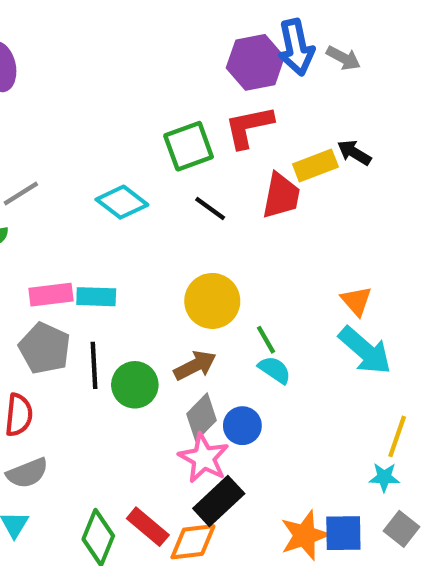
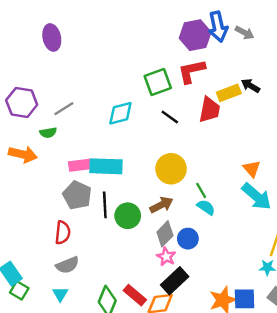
cyan diamond: (122, 202) -> (120, 113), turned -52
cyan rectangle: (96, 297) -> (106, 166), size x1.5
pink star: (204, 458) -> (166, 257), size x0.7

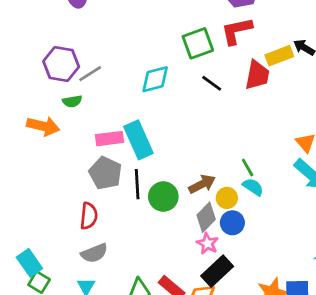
purple hexagon: (22, 103) -> (61, 64), moved
cyan rectangle: (106, 166) -> (138, 140), turned 64
yellow circle: (171, 169) -> (227, 198), moved, size x0.6

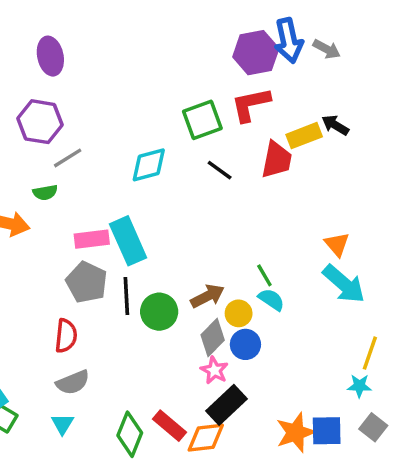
purple hexagon: (61, 64) -> (40, 122), moved

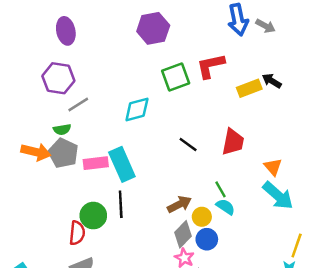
purple hexagon: (256, 53) -> (153, 28), moved
red trapezoid: (277, 160) -> (233, 142), moved
black line: (220, 170) -> (188, 144), moved
gray pentagon: (87, 282) -> (63, 153), moved
green circle: (159, 312) -> (93, 216), moved

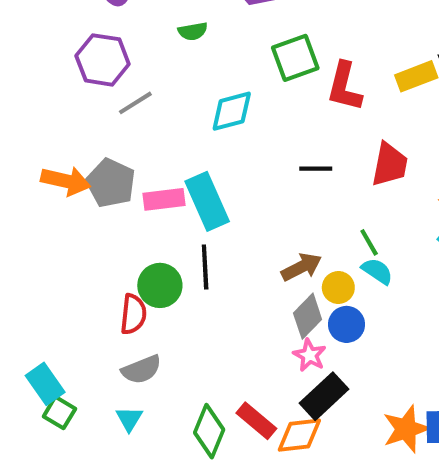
red L-shape: (211, 66) -> (344, 87), moved, turned -64
green semicircle: (62, 129) -> (193, 31), moved
black line: (188, 144) -> (316, 169), turned -36

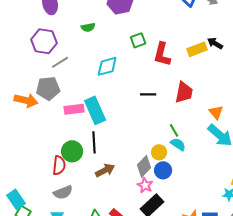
green square: (295, 58) -> (138, 40), size x0.7
gray pentagon: (111, 183) -> (48, 88), moved, turned -30
brown arrow: (301, 267) -> (105, 170), moved

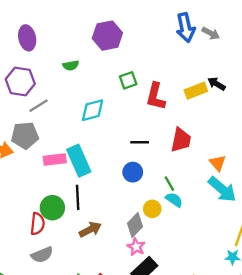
blue circle: (163, 170) -> (133, 172), moved

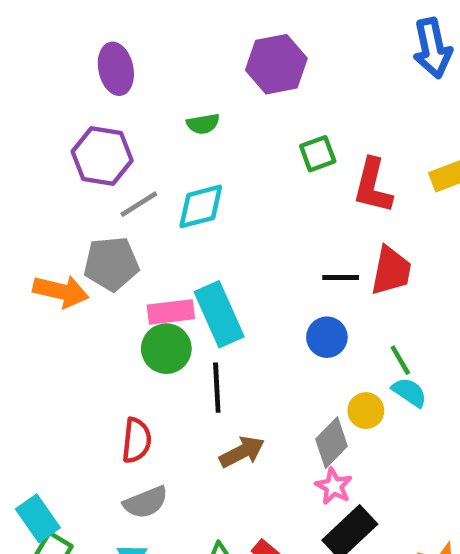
cyan diamond: (93, 110) -> (201, 206), moved
red trapezoid: (181, 140) -> (391, 271), moved
green circle: (52, 208) -> (166, 349), moved

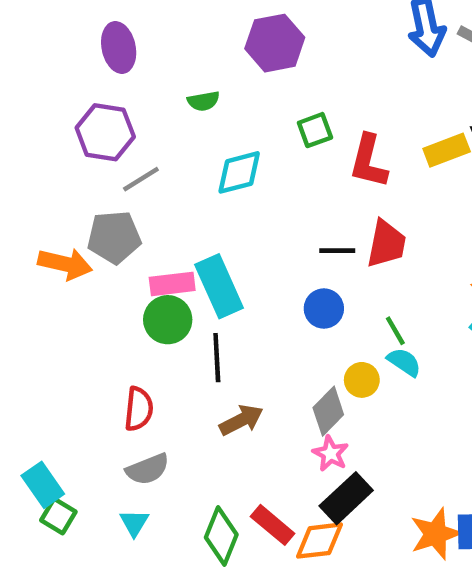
cyan diamond: (201, 206) -> (239, 172), moved

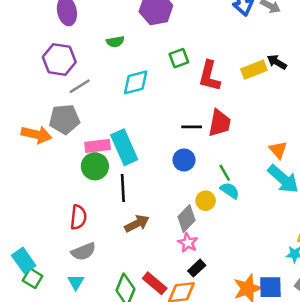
black rectangle: (346, 498) -> (197, 268), size x0.6

